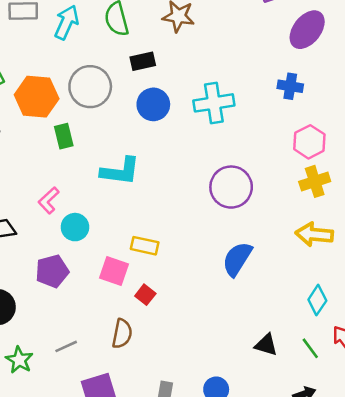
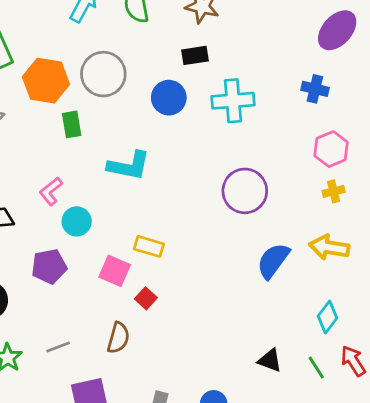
black rectangle: (143, 61) -> (195, 55), moved
yellow cross: (315, 181) -> (334, 191), size x0.7
blue semicircle: (237, 259) -> (273, 261), moved

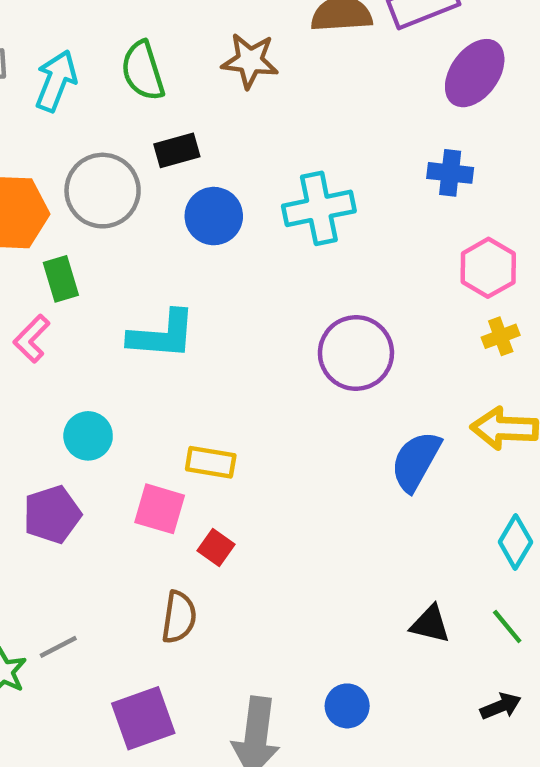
black rectangle: (195, 55) -> (177, 150), moved
pink L-shape: (51, 191) -> (32, 339), moved
gray line: (58, 347) -> (58, 647), moved

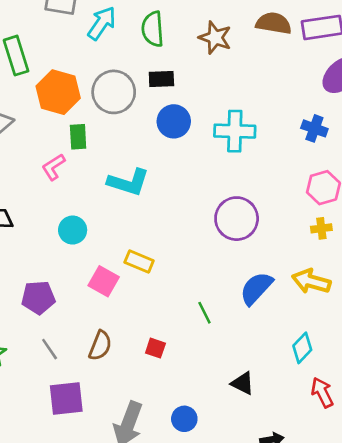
purple pentagon: (52, 514) -> (38, 297), moved
red square: (216, 547) -> (155, 348), moved, turned -30
green line: (507, 627) -> (205, 313), moved
gray line: (58, 647) -> (50, 349), moved, turned 70

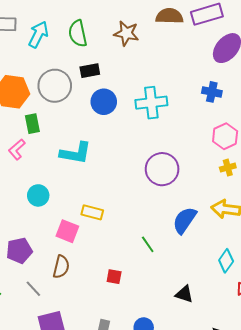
brown semicircle: (100, 346) -> (61, 267), moved

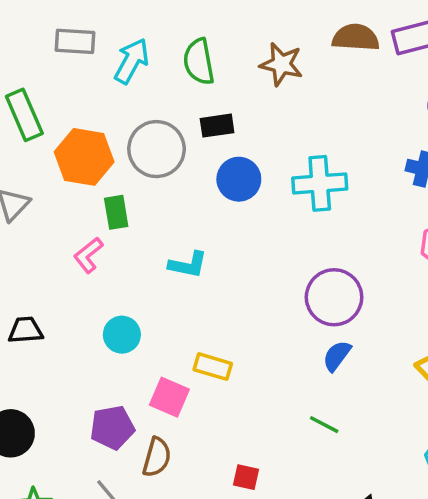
cyan L-shape: (76, 153) -> (188, 265), size x0.7
blue semicircle: (185, 220) -> (337, 356), moved, size x0.7
green line: (148, 244) -> (324, 425), moved, turned -30
purple pentagon: (19, 251) -> (112, 428), moved

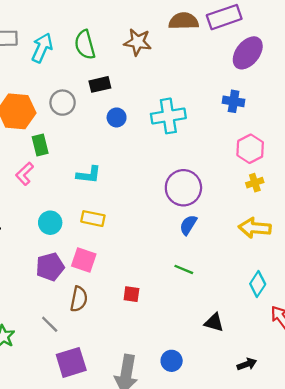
gray circle: (157, 149) -> (63, 103), size x0.7
blue circle: (239, 179) -> (117, 117), size x0.7
yellow rectangle: (213, 367) -> (93, 219), moved
purple pentagon: (112, 428) -> (50, 267), moved
red square: (246, 477) -> (131, 294), moved

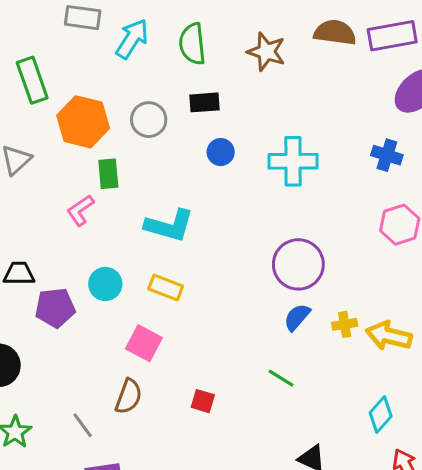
cyan L-shape: (89, 175) -> (169, 226), size x1.4
yellow cross: (255, 183) -> (345, 324), moved
purple pentagon: (50, 267) -> (55, 308), moved

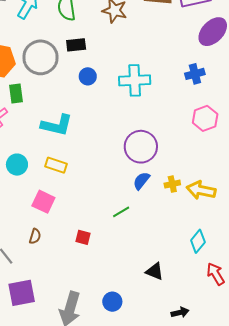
gray circle: (149, 120) -> (40, 57), size x1.5
blue cross: (387, 155) -> (195, 74), turned -30
green line: (281, 378) -> (121, 212), moved, turned -60
brown semicircle: (129, 396) -> (35, 236), size x0.7

